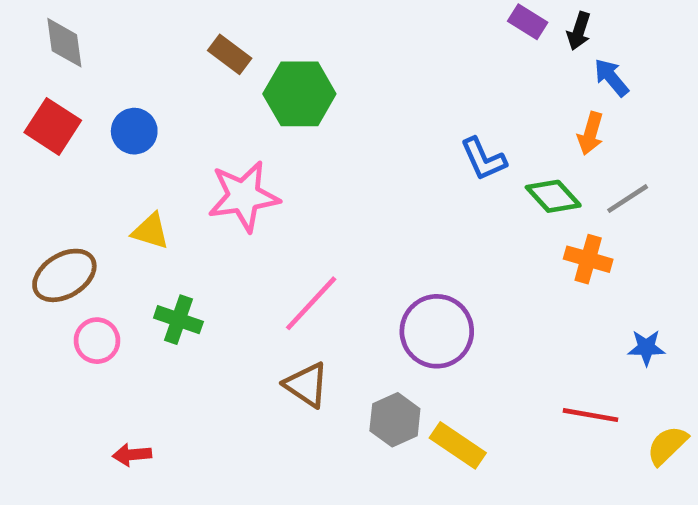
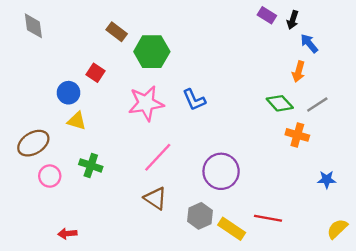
red square: (53, 126) -> (96, 73), moved, size x0.7
blue circle: (134, 131) -> (69, 93), moved
blue L-shape: (483, 159) -> (194, 100), moved
pink star: (244, 196) -> (146, 103), moved
red line: (590, 415) -> (268, 218), moved

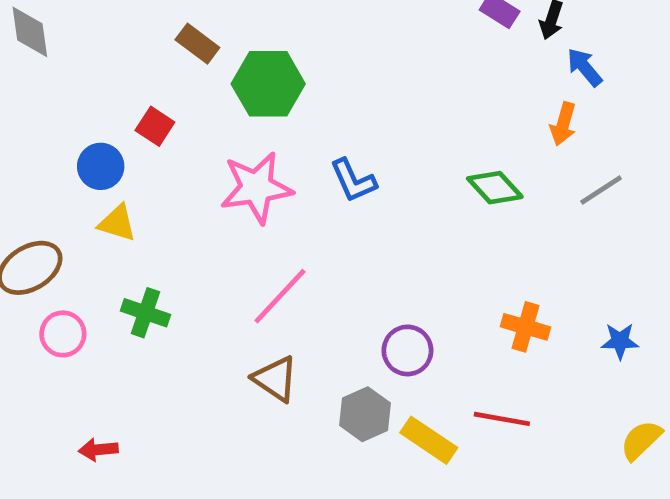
green diamond: (280, 103) -> (495, 188), moved
orange cross: (297, 135) -> (525, 327), moved
purple circle: (221, 171) -> (407, 350), moved, size x0.7

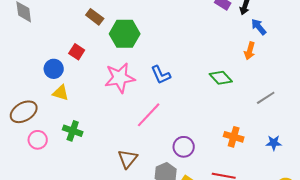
gray line: (601, 190) -> (266, 98), moved
pink line: (280, 296) -> (149, 115), moved
brown triangle: (275, 379) -> (128, 159), turned 35

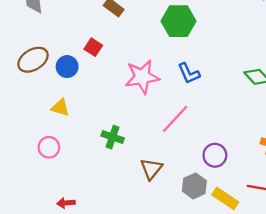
green hexagon: (125, 34) -> (179, 21), moved
yellow triangle: (61, 93) -> (60, 107), moved
brown ellipse: (24, 112) -> (33, 60), moved
green cross: (73, 131) -> (113, 137), moved

